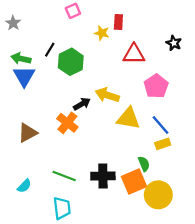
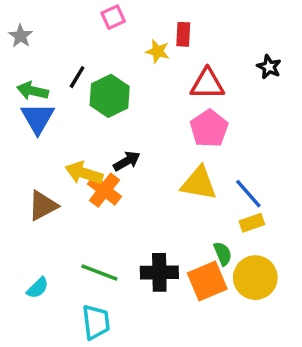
pink pentagon: (156, 86) -> (209, 129), moved
yellow arrow: (107, 95) -> (84, 173), moved
yellow circle: (158, 195) -> (255, 278), moved

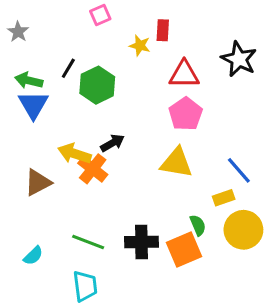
black star: (269, 67) -> (239, 59), size x1.6
blue line: (248, 194) -> (239, 170), moved
yellow circle: (255, 278) -> (243, 230), moved

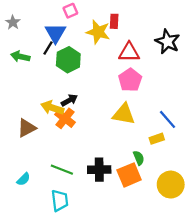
yellow star: (140, 45) -> (98, 32), size x1.6
blue triangle: (33, 105) -> (55, 33), moved
black arrow: (112, 143) -> (69, 100), moved
yellow circle: (243, 230) -> (171, 185), moved

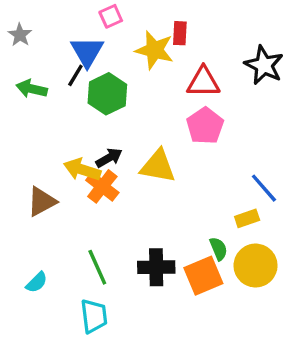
yellow triangle: (124, 114) -> (158, 166), moved
green line: (62, 170) -> (97, 267), turned 45
yellow circle: (171, 185) -> (256, 266), moved

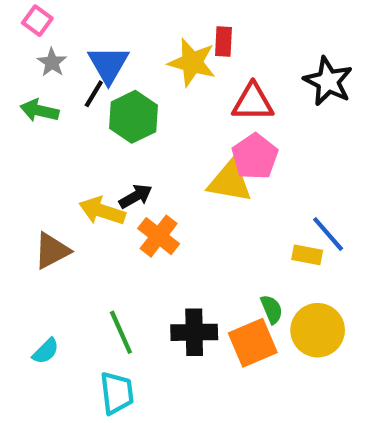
pink square: (111, 16) -> (37, 21), moved, turned -30
gray star: (20, 35) -> (52, 62), moved
yellow triangle: (158, 166) -> (230, 182), moved
orange cross: (102, 186) -> (159, 236), moved
yellow rectangle: (247, 218) -> (307, 255), moved, turned 30

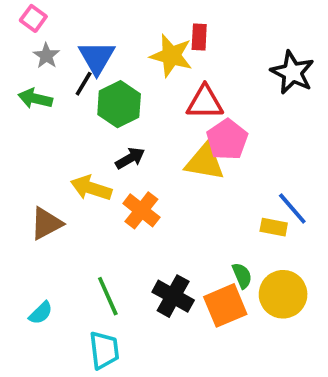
red triangle: (253, 102) -> (205, 102), moved
black arrow: (136, 196) -> (130, 158), moved
black cross: (194, 332) -> (173, 296), turned 30

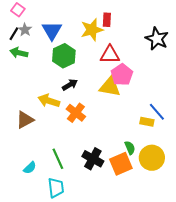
yellow star: (171, 56) -> (92, 30), turned -30
black line: (84, 84) -> (14, 34), moved
cyan semicircle: (41, 313) -> (30, 168), moved

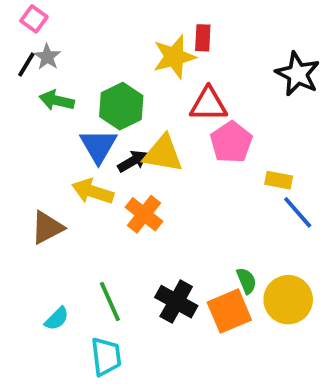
blue triangle: (52, 31) -> (98, 146), moved
green arrow: (19, 53) -> (57, 100), moved
yellow triangle: (110, 87) -> (163, 154), moved
yellow rectangle: (147, 122) -> (279, 180), moved

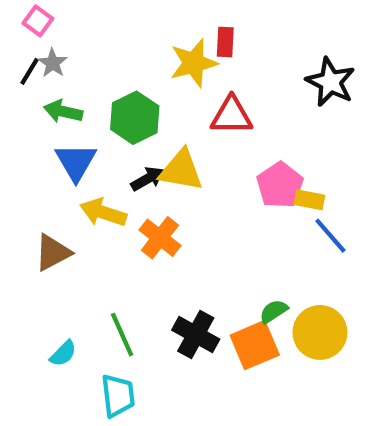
pink pentagon: (231, 142) -> (280, 185), moved
blue triangle: (98, 146) -> (76, 162), moved
green semicircle: (246, 281) -> (274, 311), turned -100

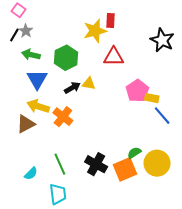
yellow triangle: (181, 170) -> (89, 84), size x0.6
yellow arrow: (103, 212) -> (38, 106), moved
orange cross: (160, 238) -> (63, 117), moved

